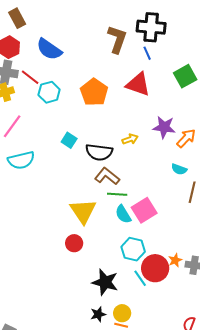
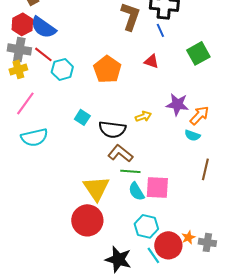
blue semicircle: (49, 49) -> (43, 27), moved
red triangle: (138, 84) -> (151, 61), size x0.6
cyan semicircle: (179, 169) -> (192, 135), moved
pink square: (144, 210) -> (157, 187), turned 35
red circle: (74, 243) -> (87, 220), size x1.8

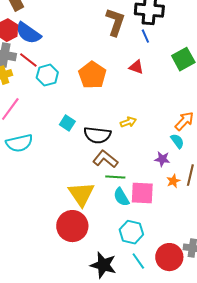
purple star: (177, 104) -> (162, 159), moved, size x0.7
cyan semicircle: (192, 135) -> (177, 141), turned -147
orange star: (188, 237) -> (173, 181), moved
red circle: (168, 245) -> (169, 257), moved

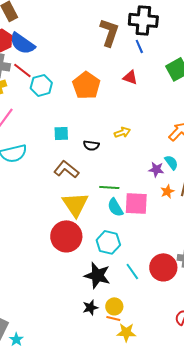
cyan square: (67, 123) -> (61, 133), turned -35
black semicircle: (97, 135) -> (91, 145), size x0.6
cyan semicircle: (177, 141) -> (171, 162), moved
brown L-shape: (105, 159) -> (66, 169), moved
cyan hexagon: (131, 232) -> (108, 242), moved

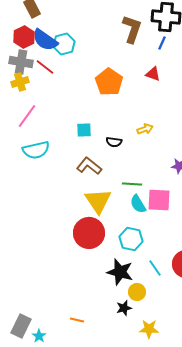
blue line: (139, 46) -> (162, 43), turned 48
cyan hexagon: (41, 85) -> (64, 44), moved
yellow circle: (114, 306) -> (137, 292), moved
black star: (90, 307) -> (124, 308), moved
orange line: (113, 318) -> (77, 320), moved

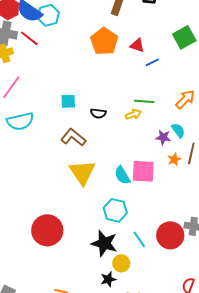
blue line: (162, 43) -> (152, 62), moved, turned 40
orange pentagon: (109, 82) -> (104, 41), moved
yellow arrow: (145, 129) -> (133, 114), moved
green line: (132, 184) -> (144, 101), moved
red circle: (89, 233) -> (47, 230), moved

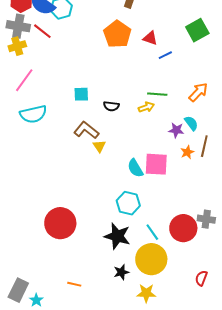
yellow triangle: (82, 172) -> (99, 146), moved, size x0.5
yellow circle: (121, 263) -> (151, 259), moved, size x1.8

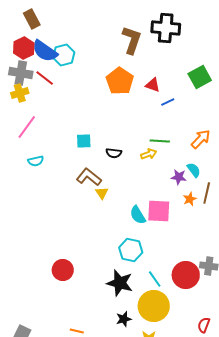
cyan semicircle: (33, 114) -> (36, 161), size x0.6
red circle: (60, 223) -> (63, 270), size x0.7

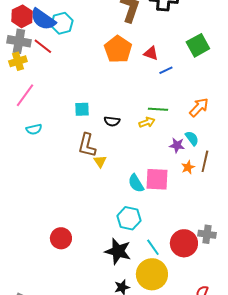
brown L-shape: (89, 177) -> (87, 145), turned -115

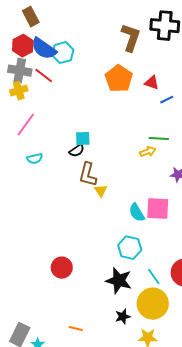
black semicircle: (112, 121) -> (77, 151), moved, turned -42

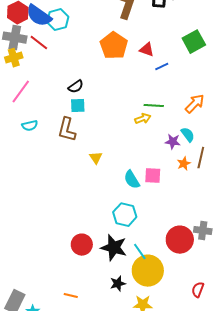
black semicircle: (77, 151) -> (76, 87), moved
brown L-shape: (88, 175) -> (67, 130), moved
pink square: (158, 209) -> (153, 176), size x0.7
red circle: (62, 268) -> (82, 245), moved
cyan line: (154, 277) -> (140, 252), moved

